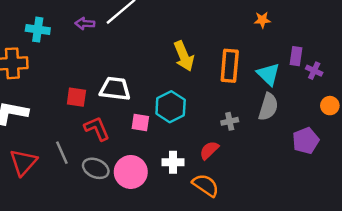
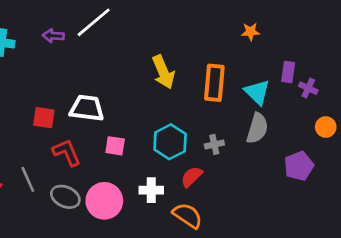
cyan hexagon: (171, 107) -> (170, 142), moved

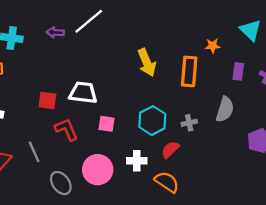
orange star: (251, 32) -> (213, 46), moved
purple rectangle: (288, 72) -> (238, 71), moved
cyan triangle: (257, 92) -> (251, 30), moved
gray ellipse: (65, 197) -> (61, 183), moved, turned 30

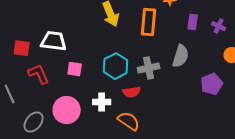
gray cross: (189, 123) -> (149, 68), size x1.5
red semicircle: (170, 150) -> (132, 92), turned -144
gray ellipse: (61, 183) -> (34, 122), turned 75

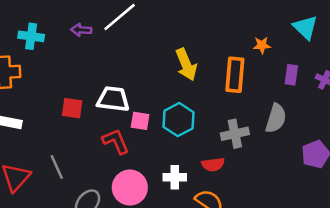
cyan hexagon: (116, 66) -> (179, 120), moved
pink square: (75, 69) -> (140, 121), moved
red L-shape: (39, 74) -> (116, 141), moved

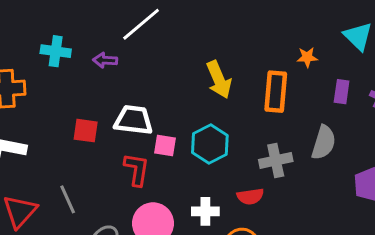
purple arrow: (81, 30) -> (105, 60), moved
cyan cross: (31, 36) -> (56, 51), moved
red L-shape: (116, 141) -> (137, 169), turned 32

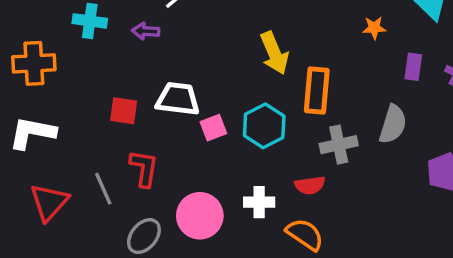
orange rectangle: (276, 92) -> (317, 90), moved
pink square: (165, 146) -> (213, 128), turned -30
red L-shape: (137, 169) -> (144, 168), moved

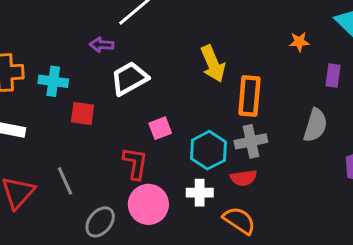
cyan cross: (90, 21) -> (53, 81), moved
white trapezoid: (178, 99) -> (129, 78), moved, turned -36
cyan hexagon: (264, 126) -> (208, 150), moved
gray cross: (339, 145) -> (251, 141), moved
red L-shape: (144, 168) -> (135, 163), moved

